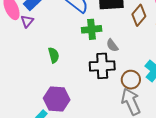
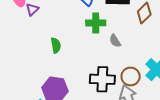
black cross: (102, 66) -> (102, 79), moved

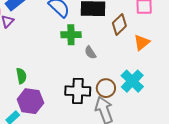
green semicircle: (56, 45) -> (21, 76), moved

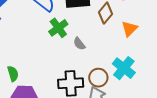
green cross: (71, 35) -> (58, 28), turned -30

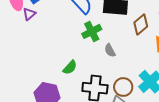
green semicircle: (13, 74) -> (70, 67), moved, turned 49

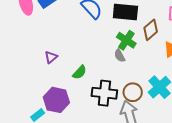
purple triangle: (29, 14) -> (51, 57), moved
green cross: (92, 31) -> (126, 40), moved, turned -30

